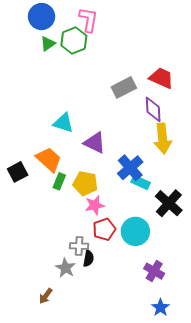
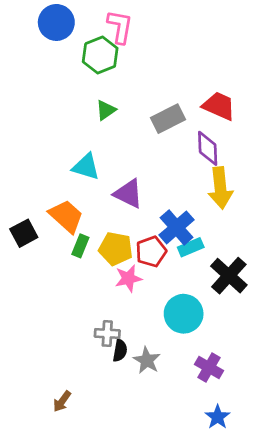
green triangle: (48, 44) -> (106, 110), moved
cyan rectangle: (141, 182) -> (191, 247), turned -48
red pentagon: (104, 229) -> (151, 252), moved
gray star: (66, 268) -> (147, 360), moved

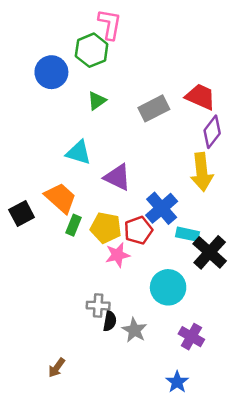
blue circle: (56, 22) -> (51, 72), moved
purple diamond: (208, 148) -> (212, 132), moved, turned 40
cyan rectangle: (191, 247) -> (188, 234), moved, turned 35
blue star: (218, 417) -> (177, 382), moved

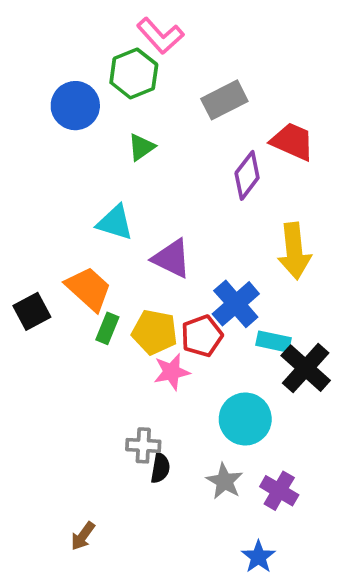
pink L-shape: (110, 24) -> (160, 36), turned 128
gray rectangle: (154, 108) -> (224, 100), moved
purple diamond: (212, 132) -> (247, 175), moved
gray star: (134, 330) -> (224, 481), moved

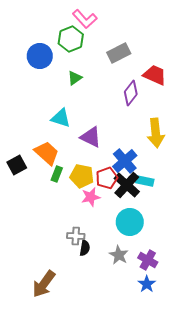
black cross: (306, 368) -> (127, 185), moved
brown arrow: (83, 536) -> (44, 284), size x1.8
blue star: (258, 557) -> (147, 284), moved

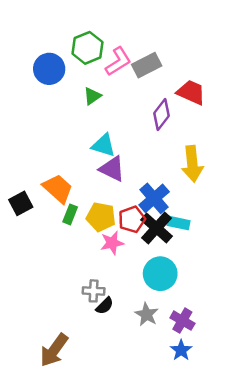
pink L-shape: (85, 19) -> (118, 61), moved, turned -80
cyan triangle: (61, 118) -> (103, 145), moved
black semicircle: (85, 248) -> (105, 306), turned 35

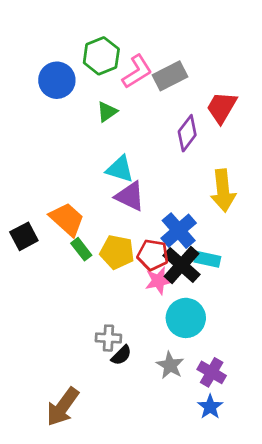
red trapezoid: (191, 92) -> (222, 107), turned -84
green rectangle: (70, 214) -> (81, 249), turned -60
red pentagon: (132, 219) -> (153, 255), turned 30
pink star: (112, 243) -> (159, 281), moved

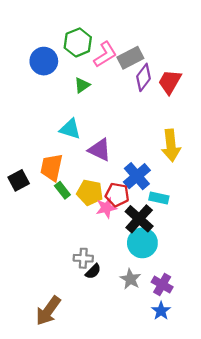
purple diamond: (187, 133) -> (143, 77), moved
cyan triangle: (120, 169) -> (70, 129), moved
orange trapezoid: (67, 219) -> (51, 167), turned -120
black cross: (181, 265) -> (139, 219), moved
pink star: (159, 281) -> (106, 208), moved

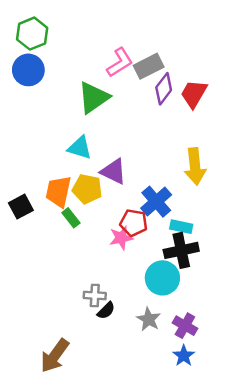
green hexagon: (78, 42) -> (32, 34), moved
blue circle: (44, 61) -> (28, 70), moved
green triangle: (82, 85) -> (94, 98), size x1.8
yellow pentagon: (90, 193) -> (87, 189), moved
black cross: (139, 219) -> (181, 250), moved, turned 36

